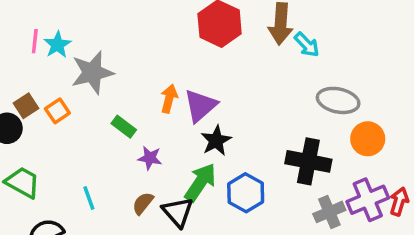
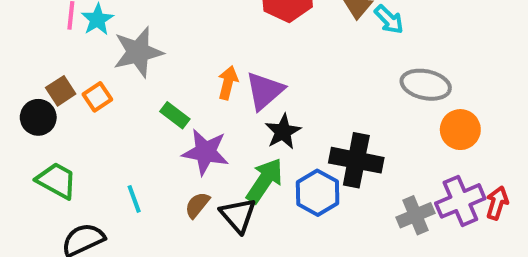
purple star: (150, 158) -> (205, 152), size x1.6
black cross: (308, 161) -> (356, 160), moved

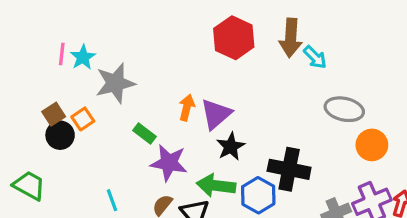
black circle: (38, 117) -> (60, 135), moved
green trapezoid: (57, 181) -> (29, 186), moved
green arrow: (265, 181) -> (216, 186), turned -117

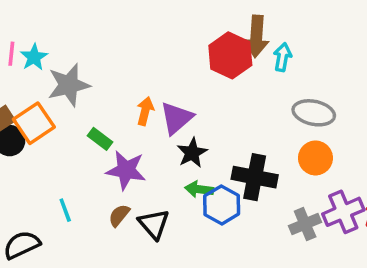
red hexagon: (234, 38) -> (230, 55), moved
cyan arrow: (315, 57) -> (282, 57), turned -125
orange square: (83, 119) -> (34, 123), size x1.6
orange circle: (372, 145) -> (315, 158), moved
green arrow: (216, 186) -> (199, 189), moved, size x0.7

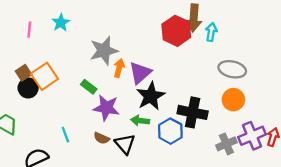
cyan star: (34, 57) -> (61, 23), moved
gray star: (69, 85) -> (104, 51), moved
black star: (192, 153) -> (151, 96), size x1.4
green arrow: (199, 189) -> (140, 121), moved
brown semicircle: (119, 215) -> (102, 138), turned -105

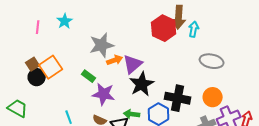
orange arrow: (119, 68) -> (115, 60), turned 56
orange circle: (233, 100) -> (213, 97), moved
green arrow: (140, 121) -> (132, 114), moved

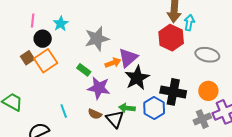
cyan star: (65, 21) -> (61, 24), moved
red hexagon: (164, 28) -> (171, 38), moved
orange arrow: (115, 60) -> (113, 63), moved
black circle: (37, 77) -> (43, 39), moved

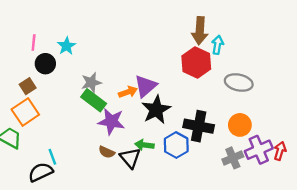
gray star: (97, 39) -> (91, 83), moved, size x0.7
orange square: (46, 61) -> (25, 112), moved
green rectangle: (84, 70) -> (94, 100), size x1.5
cyan line: (64, 111) -> (52, 157), moved

